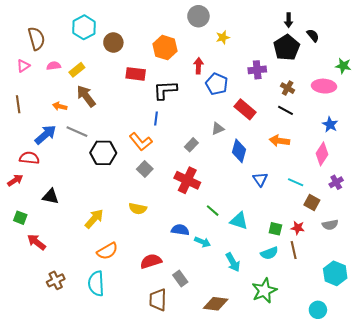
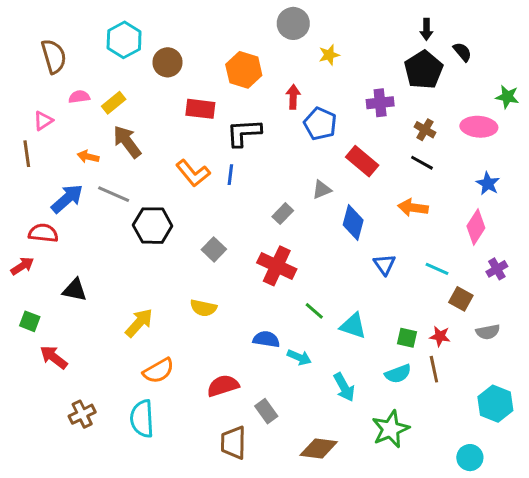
pink triangle: (23, 66) -> (43, 121), moved
orange L-shape: (141, 142) -> (193, 173), moved

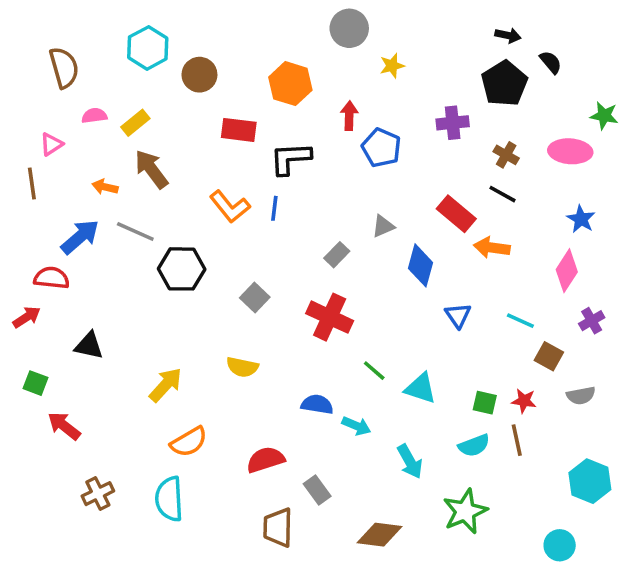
black arrow: (426, 29) -> (508, 35), turned -78
red rectangle: (362, 161) -> (456, 214), moved

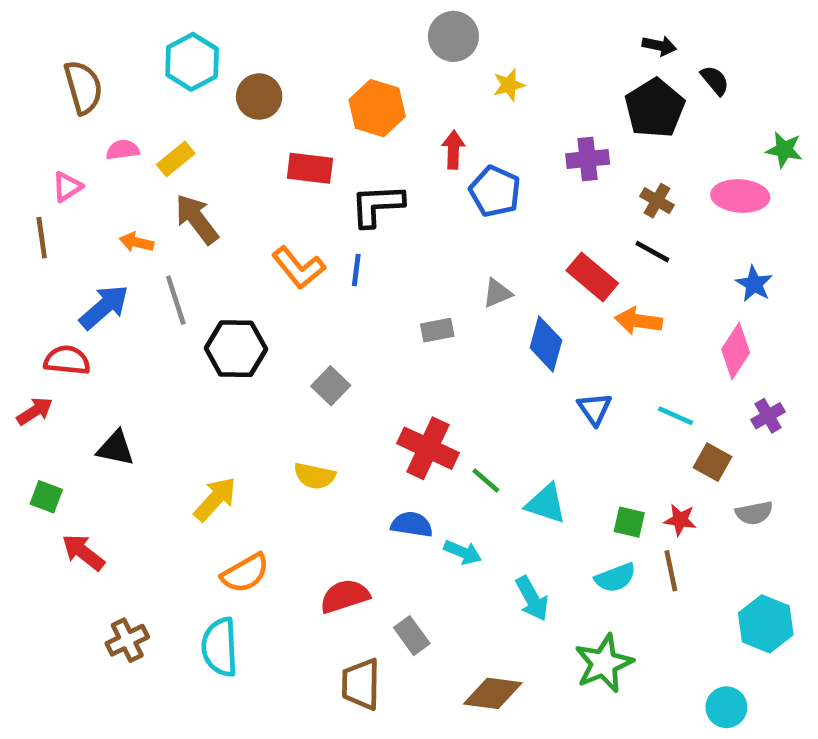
gray line: (135, 232) -> (176, 300), turned 48
gray rectangle: (337, 255) -> (437, 330), turned 35
red cross: (330, 317) -> (428, 448), moved

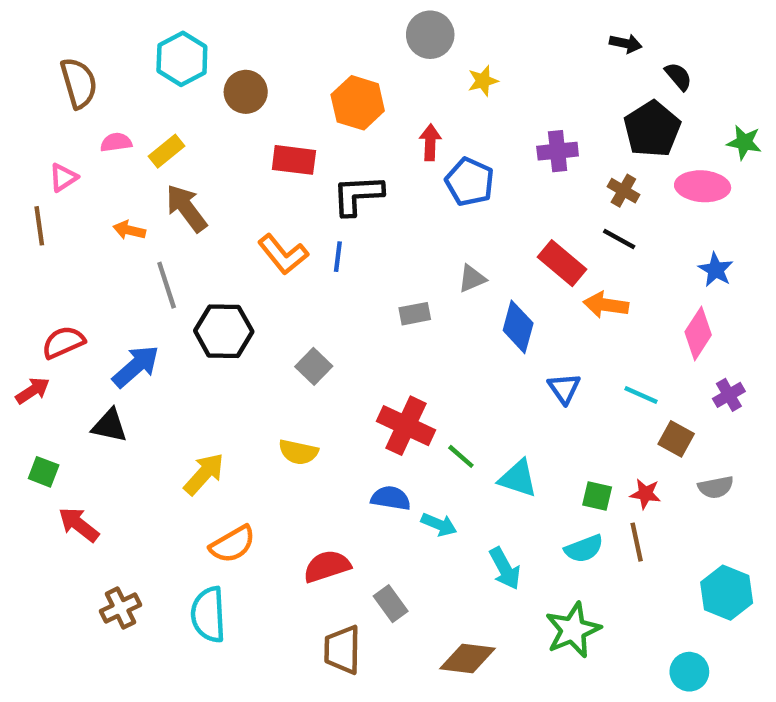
black pentagon: (655, 108) -> (652, 129), moved
blue arrow: (104, 307) -> (136, 366), moved
red semicircle: (67, 360) -> (63, 342), turned -30

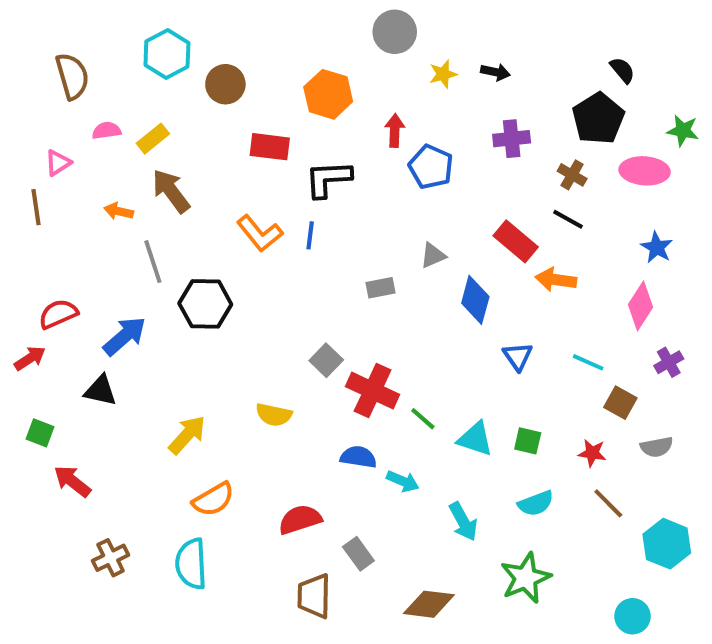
black arrow: (626, 43) -> (495, 72), moved
gray square: (314, 366) -> (326, 360), moved
green square: (597, 496) -> (528, 441), moved
brown line: (637, 542) -> (608, 503), moved, turned -33

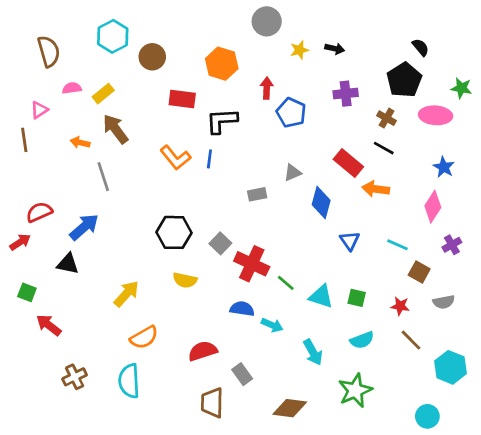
black hexagon: (205, 304) -> (174, 232), moved

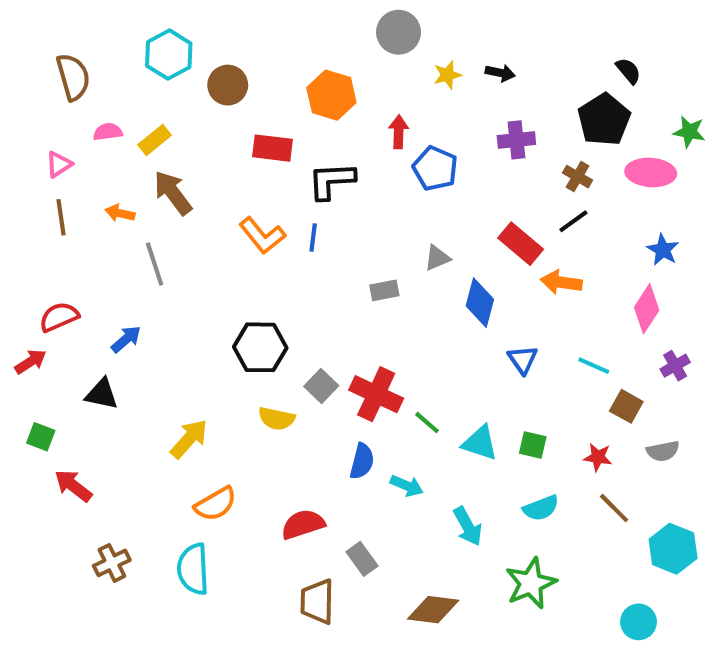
brown line: (24, 140) -> (61, 217), moved
black line: (384, 148) -> (573, 221), turned -65
blue arrow: (84, 227) -> (126, 339), size x0.7
gray square: (220, 243) -> (321, 386), moved
blue semicircle: (242, 309) -> (362, 461), turned 95

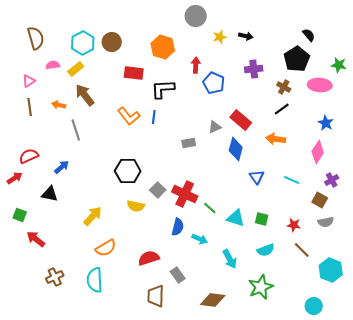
cyan hexagon: (169, 55) -> (83, 43), moved
red rectangle: (521, 244) -> (241, 120), moved
brown square: (626, 406) -> (320, 200), moved

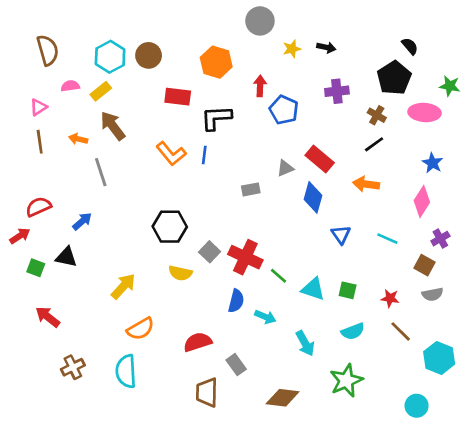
green square: (20, 215) -> (36, 268), moved

